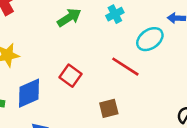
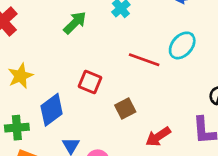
cyan ellipse: (150, 39) -> (182, 45), moved
brown square: (109, 108) -> (125, 109), moved

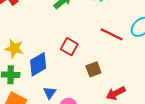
yellow star: (20, 76) -> (14, 49), moved, turned 30

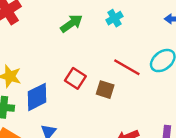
brown square: (93, 69) -> (105, 90), moved, turned 35

